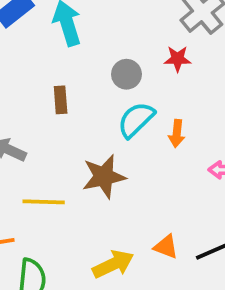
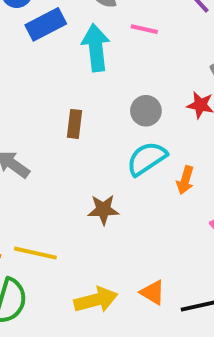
brown star: (104, 177) -> (103, 210), size x0.7
yellow line: (44, 202) -> (35, 253), moved

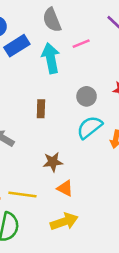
pink line: (144, 29) -> (81, 44), turned -30
brown star: (103, 210) -> (53, 162), moved
orange triangle: (153, 292) -> (65, 188), moved

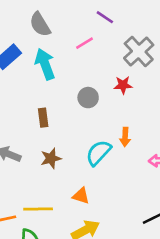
pink line: (81, 44) -> (84, 43), moved
cyan semicircle: (90, 127) -> (98, 153), moved
brown star: (53, 162) -> (51, 158), moved

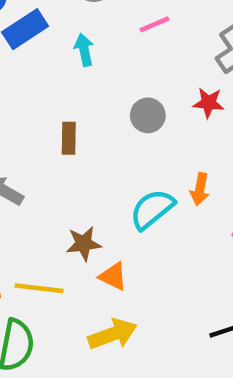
cyan arrow: (45, 64) -> (84, 50), size x0.6
brown star: (51, 158) -> (84, 244), moved

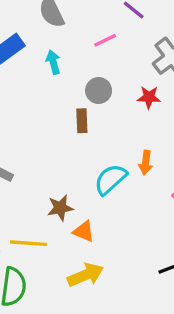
gray circle: (148, 115) -> (99, 91), moved
brown rectangle: (69, 138) -> (82, 121), moved

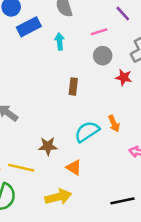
gray circle: (99, 91) -> (103, 56), moved
orange arrow: (146, 163) -> (114, 124), turned -42
orange triangle: (84, 231) -> (74, 167), moved

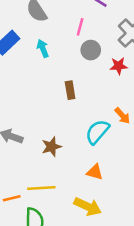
pink line: (99, 32) -> (80, 27), turned -42
brown star: (48, 146) -> (51, 147), moved
yellow arrow: (58, 197) -> (88, 207), turned 55

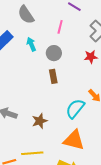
gray circle: (91, 50) -> (54, 53), moved
orange triangle: (95, 172) -> (74, 140), size x1.6

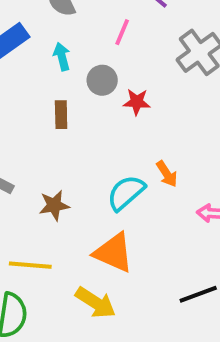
red star: (91, 57) -> (137, 102), moved
brown rectangle: (53, 76) -> (61, 115), moved

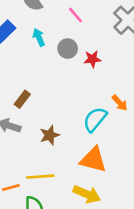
pink line: (122, 32) -> (76, 15), turned -54
brown rectangle: (61, 115) -> (22, 99), moved, turned 48

